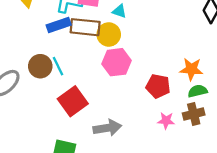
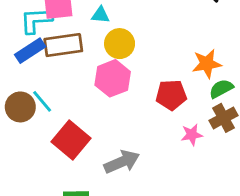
yellow circle: (109, 34) -> (120, 44), moved

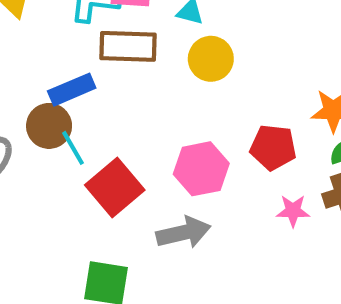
blue rectangle: (30, 51) -> (72, 90), moved
pink hexagon: (113, 78) -> (201, 169), moved
cyan line: (42, 101) -> (73, 148), moved

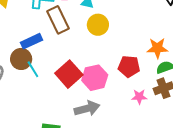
brown rectangle: (128, 46) -> (58, 20), turned 64
red square: (115, 188) -> (69, 74), moved

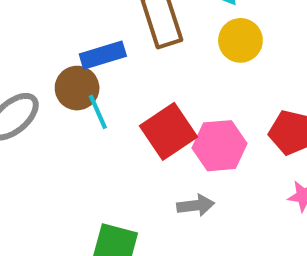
gray arrow: (87, 109) -> (196, 205), size x0.7

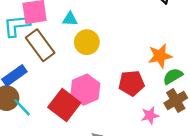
pink hexagon: (220, 146) -> (85, 90), moved

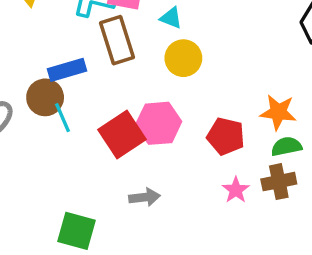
pink star: (150, 115) -> (236, 190), turned 30

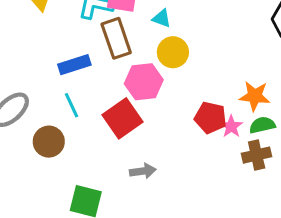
brown circle: (45, 97) -> (49, 142), moved
pink hexagon: (159, 123) -> (144, 82), moved
pink star: (236, 190) -> (231, 126), moved

